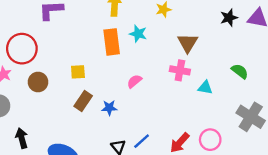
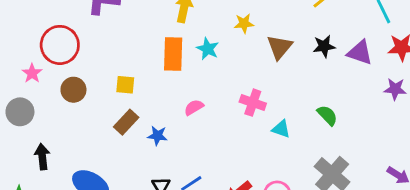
brown triangle: (188, 43) -> (280, 47), moved

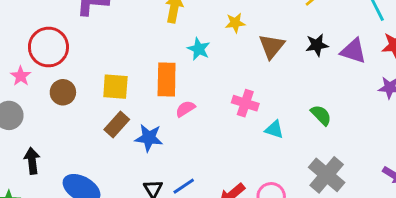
orange rectangle: (173, 54) -> (167, 80), moved
yellow square: (125, 85) -> (115, 87), size x1.4
blue star: (157, 136) -> (149, 138), size x1.4

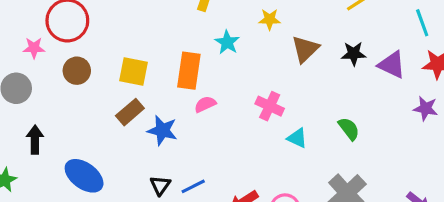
pink star: (21, 76) -> (34, 48), turned 30

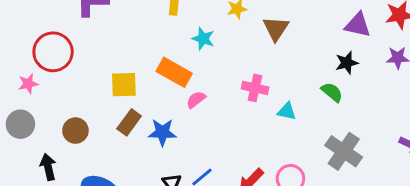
black star: (354, 54) -> (347, 63), moved
brown circle: (77, 71) -> (75, 131), moved
orange rectangle: (189, 71) -> (174, 72), turned -56

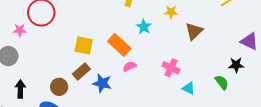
brown circle: (75, 131) -> (59, 87), moved

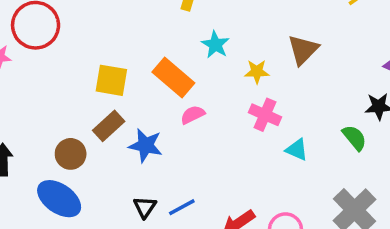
yellow star: (171, 12) -> (257, 72), moved

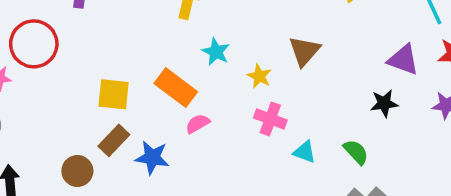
yellow star: (257, 72) -> (259, 76), turned 30
green semicircle: (354, 138) -> (356, 152), moved

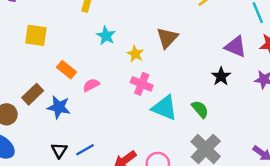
orange rectangle: (176, 88) -> (66, 70), moved, size x0.7
yellow square: (114, 94) -> (36, 35), moved
black star: (384, 103) -> (221, 76), turned -30
cyan triangle: (305, 152) -> (165, 108), size x1.6

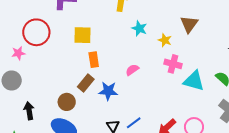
orange rectangle: (66, 70) -> (94, 60), moved, turned 49

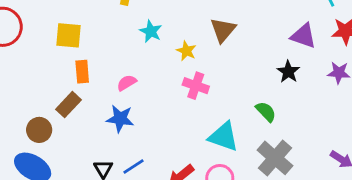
pink semicircle: (132, 70) -> (127, 83), moved
cyan triangle: (194, 81) -> (224, 137), moved
blue star: (108, 91) -> (120, 119), moved

